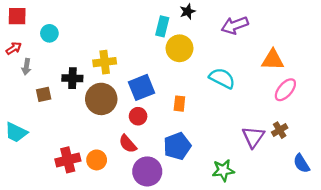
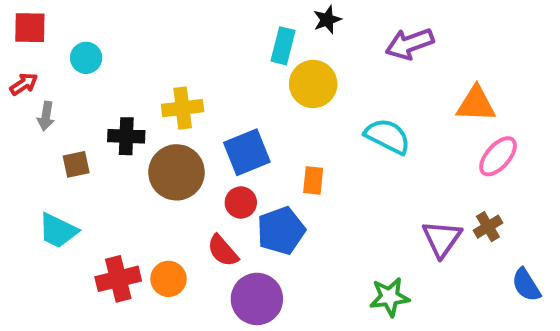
cyan trapezoid: (16, 132) -> (58, 231), moved
blue pentagon: (177, 146) -> (281, 231), moved

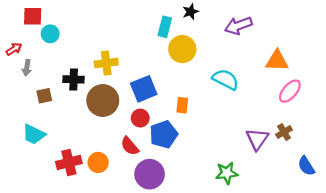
red square: (30, 28) -> (33, 16), moved

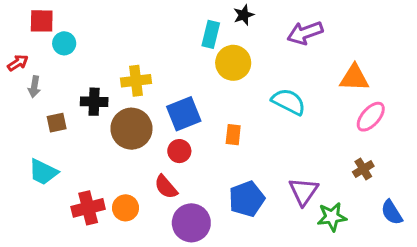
blue pentagon: (164, 134) -> (247, 199), moved
purple triangle: (257, 139) -> (303, 191), moved
green star: (227, 173) -> (332, 217), moved

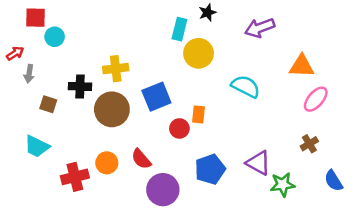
brown square: (57, 123) -> (48, 104), turned 30
red circle: (179, 151) -> (179, 128), moved
purple triangle: (303, 191) -> (258, 163), turned -36
orange circle: (125, 208) -> (107, 163), moved

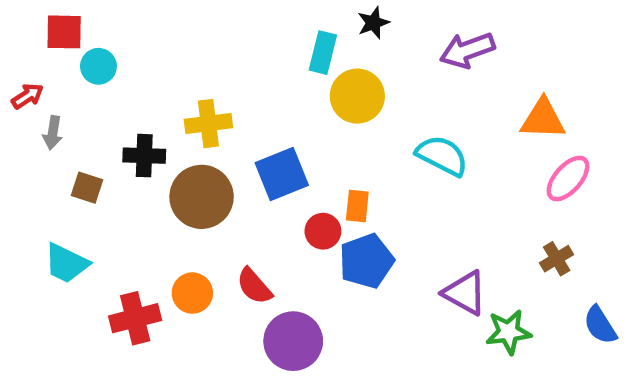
blue pentagon: (210, 169) -> (366, 261), moved

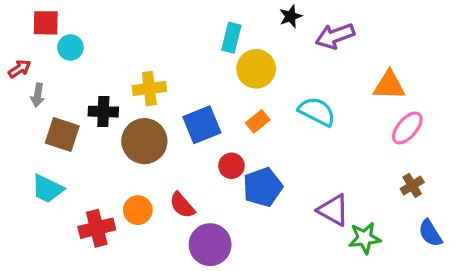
black star: (373, 23) -> (291, 16), moved
brown square: (87, 188) -> (62, 135), size x1.5
orange rectangle: (357, 206) -> (258, 121), moved, turned 45
brown cross: (557, 259) -> (412, 185), moved

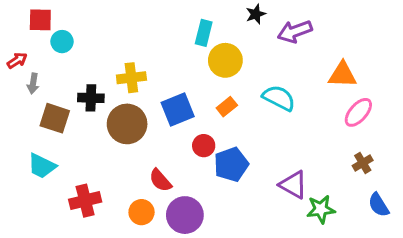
orange circle: (138, 210) -> (142, 212), moved

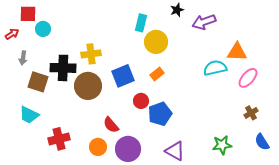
red arrow: (17, 60) -> (12, 34), moved
black cross: (91, 98) -> (63, 68), size x1.4
cyan semicircle: (279, 98) -> (215, 68), moved, turned -40
purple triangle: (293, 185) -> (175, 151), moved

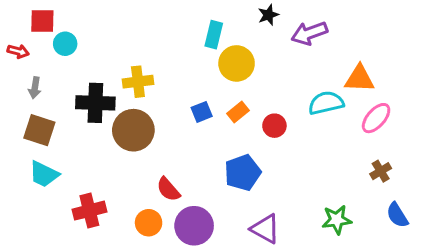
red arrow: (12, 34) -> (18, 51), turned 48
blue square: (123, 76) -> (202, 112), moved, size x0.6
brown square: (38, 82) -> (39, 130), moved
red circle: (141, 101) -> (274, 126), moved

